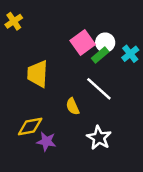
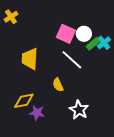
pink square: (83, 43) -> (66, 34), turned -30
green rectangle: (100, 55) -> (93, 44), moved
white line: (99, 89) -> (72, 60), moved

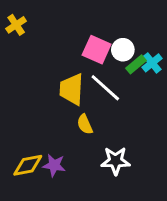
yellow trapezoid: (30, 59) -> (72, 89), moved
yellow diamond: (24, 101) -> (28, 165), moved
white star: (79, 110) -> (116, 161), turned -30

